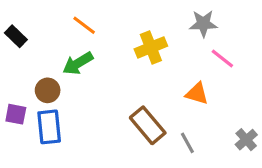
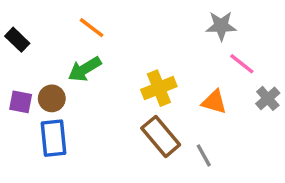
yellow cross: (151, 47) -> (159, 88), moved
purple square: (16, 114) -> (21, 102), moved
gray cross: (246, 140) -> (268, 98), moved

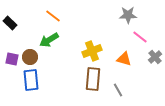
brown rectangle: (161, 136) -> (93, 79), turned 45

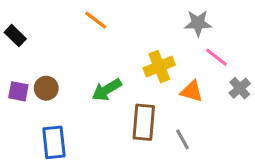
orange line: (53, 16) -> (96, 20), moved
green arrow: (49, 40) -> (107, 90), moved
yellow cross: (92, 51) -> (159, 67), moved
blue rectangle: (31, 80) -> (54, 142), moved

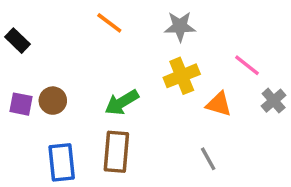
gray star: (198, 23) -> (180, 26), moved
brown rectangle: (144, 122) -> (116, 152), moved

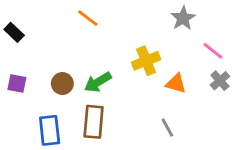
gray star: (180, 26) -> (183, 18), moved, turned -30
pink line: (247, 65) -> (213, 51), moved
brown circle: (53, 101) -> (62, 84), moved

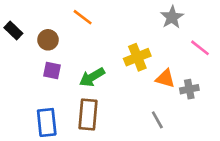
gray cross: (220, 81) -> (189, 89), moved, turned 30
purple square: (17, 84) -> (52, 70), moved
brown circle: (62, 84) -> (48, 40), moved

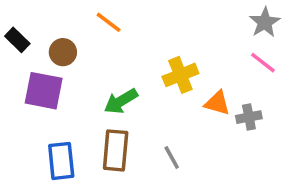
gray star: (172, 17) -> (265, 22), moved
purple square: (52, 70) -> (44, 91), moved, size x1.6
gray line: (157, 120) -> (172, 157), moved

